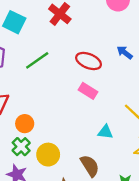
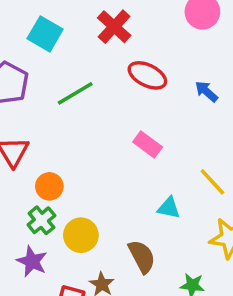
red ellipse: (89, 61) -> (147, 75), moved

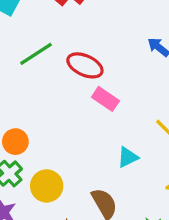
red ellipse: (147, 75) -> (85, 65), moved
cyan triangle: (169, 208) -> (128, 157), turned -35

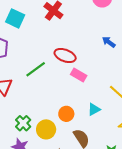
green line: (36, 54) -> (36, 69), moved
orange circle: (15, 142) -> (66, 114), moved

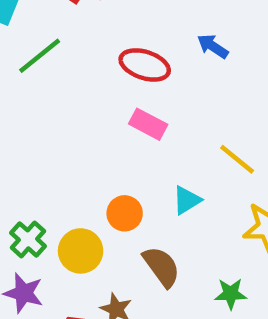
red ellipse: (65, 56) -> (145, 65), moved
green line: (36, 69) -> (40, 56), moved

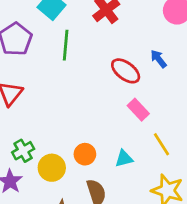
blue arrow: (213, 46) -> (159, 59), moved
green line: (40, 56) -> (66, 45), turned -64
pink rectangle: (148, 124) -> (138, 110), moved

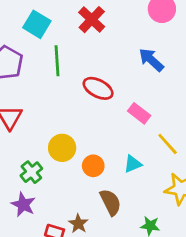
blue arrow: (159, 59) -> (151, 60), size x1.4
red ellipse: (126, 71) -> (98, 88), moved
yellow circle: (52, 168) -> (62, 148), moved

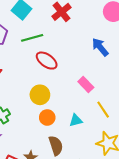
green line: (57, 61) -> (32, 38), turned 70
red ellipse: (98, 88) -> (47, 61), moved
yellow circle: (62, 148) -> (40, 95), moved

